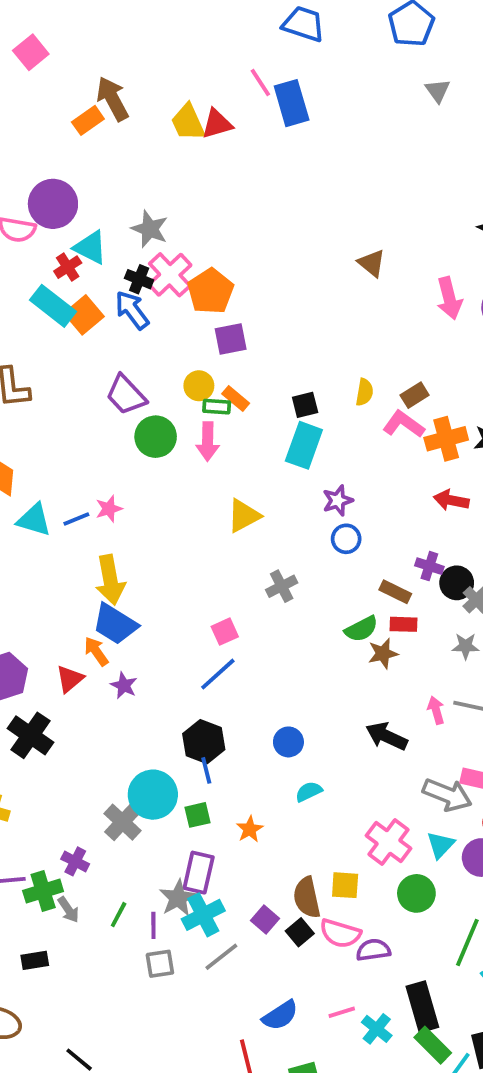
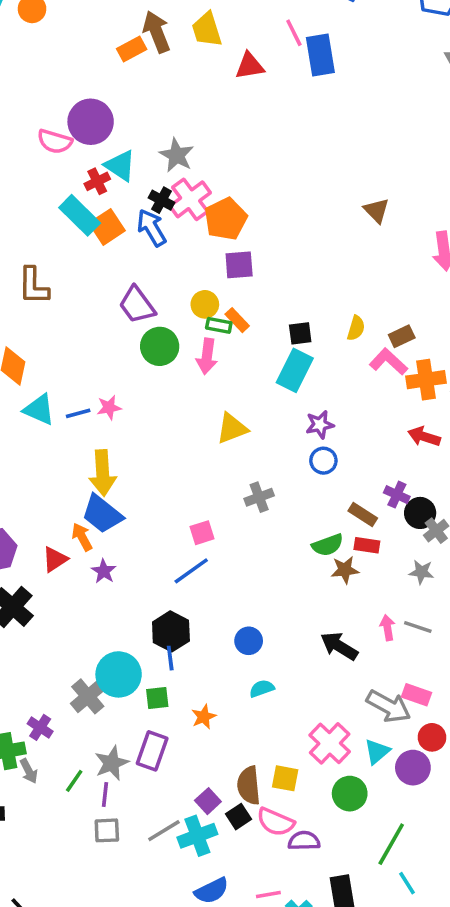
yellow trapezoid: (188, 122) -> (207, 30), moved
gray star: (178, 898) -> (112, 763), moved
cyan cross: (203, 915) -> (197, 836), moved

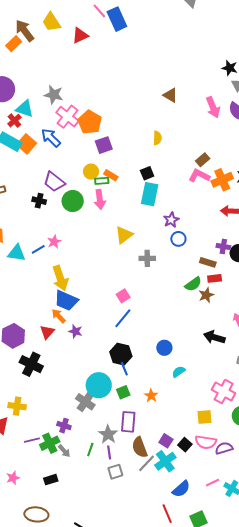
black cross: (161, 200) -> (39, 201), moved
yellow semicircle: (356, 328) -> (157, 138), moved
gray cross: (259, 497) -> (147, 258), moved, turned 35
brown semicircle: (249, 785) -> (140, 447), moved

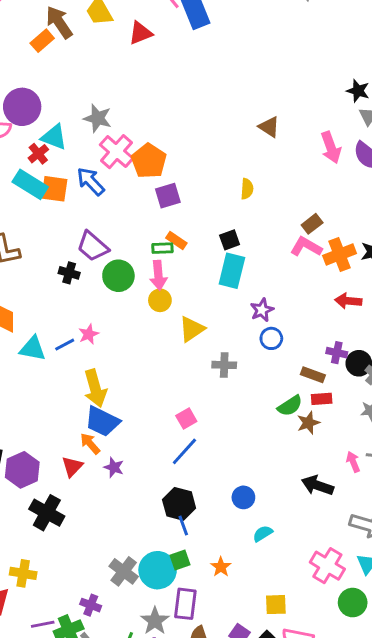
orange square: (26, 144) -> (54, 189), turned -36
yellow circle: (91, 172) -> (160, 300), moved
cyan circle: (99, 385) -> (158, 570), moved
yellow square: (205, 417) -> (276, 605), moved

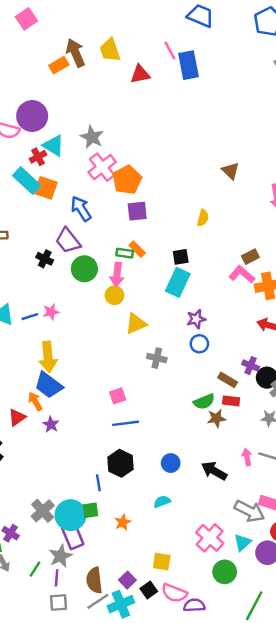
blue arrow: (91, 181) -> (81, 209), moved
blue line: (184, 451) -> (126, 423), moved, turned 30
blue circle: (243, 497) -> (171, 463), moved
black hexagon: (179, 504) -> (120, 463), moved
purple rectangle: (185, 604) -> (73, 536), moved, turned -40

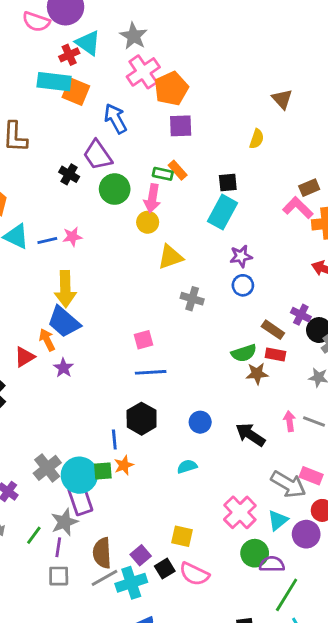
brown triangle: (230, 171) -> (282, 99), moved
cyan rectangle: (27, 181) -> (54, 82), turned -40
orange star: (123, 522) -> (124, 465), moved
purple semicircle: (194, 605) -> (272, 564), moved

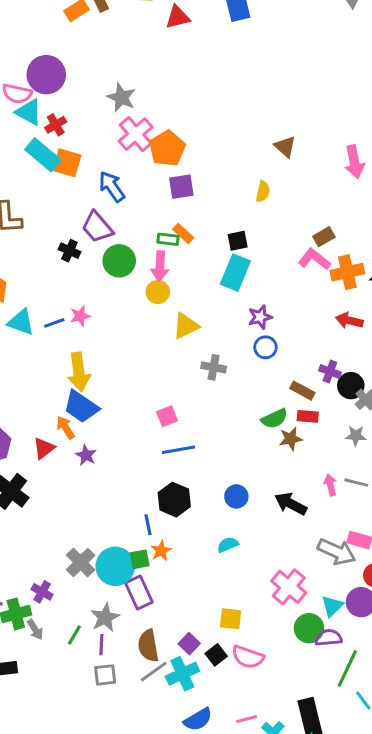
cyan triangle: (88, 43) -> (29, 112), moved
cyan rectangle: (54, 82) -> (43, 155), turned 40
purple rectangle: (80, 500) -> (139, 593), moved
cyan triangle: (278, 520) -> (332, 606), moved

